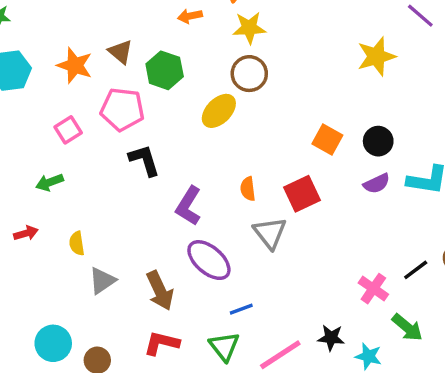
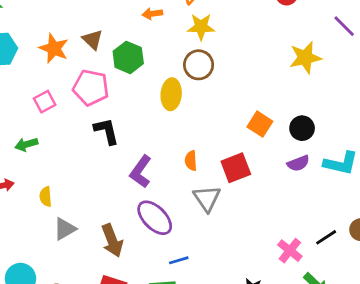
yellow ellipse: (219, 111) -> (171, 94), turned -44

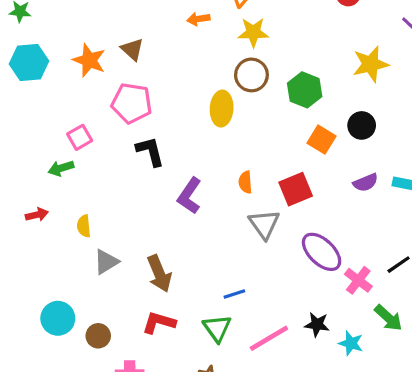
green hexagon: (128, 57) -> (305, 90), moved
pink square: (45, 102) -> (80, 137), moved
black circle: (302, 128) -> (362, 125), moved
purple ellipse: (155, 218) -> (322, 252), moved

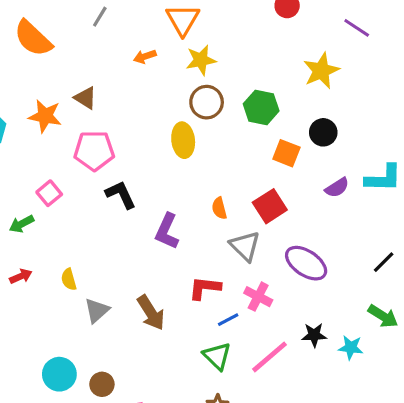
green arrow: (61, 168) -> (22, 224), moved
pink cross: (358, 280) -> (258, 297), moved
red L-shape: (159, 323) -> (205, 288), moved

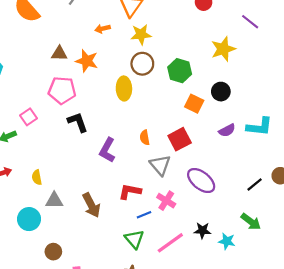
brown triangle: (85, 98) -> (59, 53), turned -35
orange star: (45, 116) -> (87, 61), moved
gray triangle: (97, 310) -> (54, 200), turned 36
cyan circle: (59, 374) -> (29, 219), moved

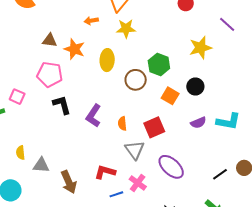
brown circle: (142, 64) -> (136, 80), moved
yellow ellipse: (124, 88) -> (107, 60), moved
pink square: (29, 117) -> (17, 97), turned -35
purple L-shape: (107, 150) -> (94, 116), moved
gray triangle: (54, 200) -> (41, 165), moved

